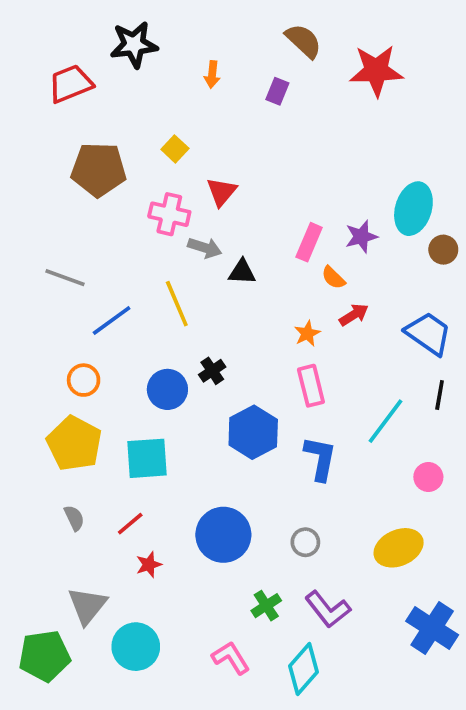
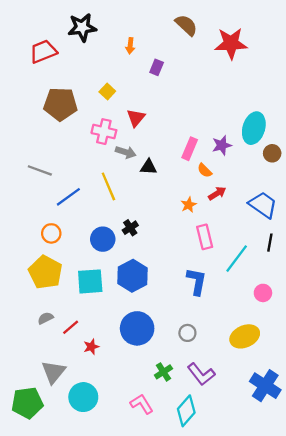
purple rectangle: (277, 91) -> (157, 67), moved
pink rectangle: (311, 386) -> (205, 237), moved
blue hexagon: (253, 432) -> (133, 276), moved
gray semicircle: (74, 518) -> (46, 318), turned -91
red line: (130, 524) -> (71, 327), moved

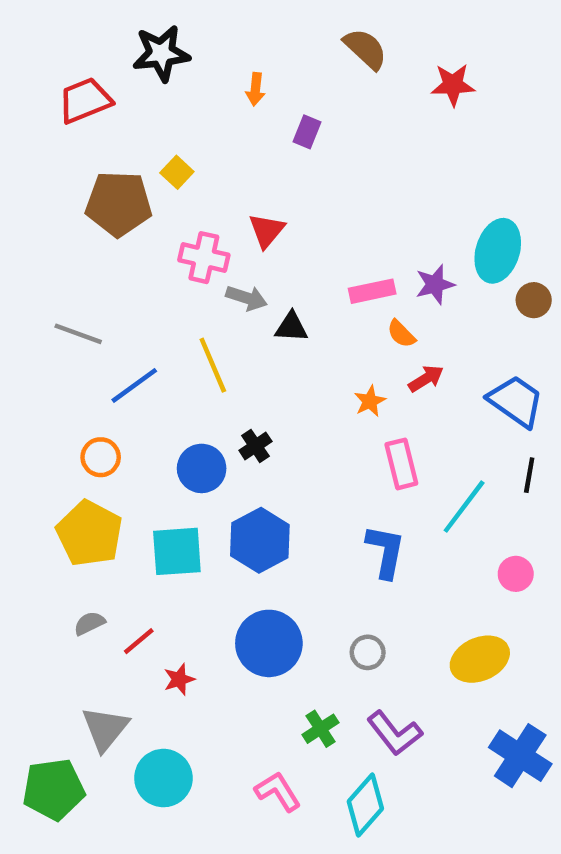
red star: (231, 43) -> (453, 85), size x0.7
yellow square: (107, 91) -> (177, 172), moved
pink rectangle: (190, 149) -> (372, 291), turned 55

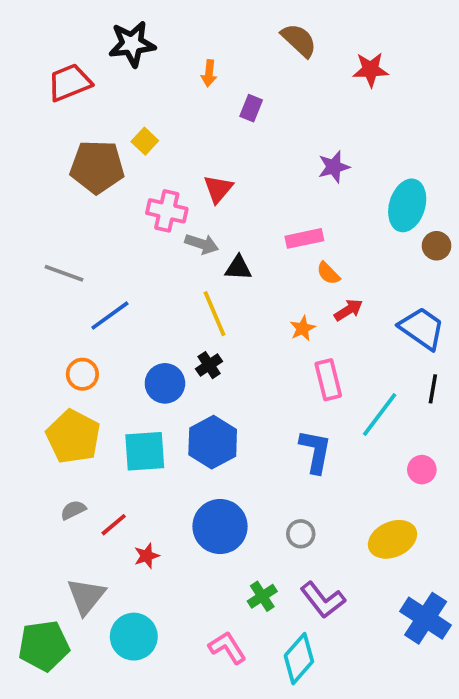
purple star: (435, 284) -> (334, 167), moved
yellow line: (213, 365) -> (215, 314), moved

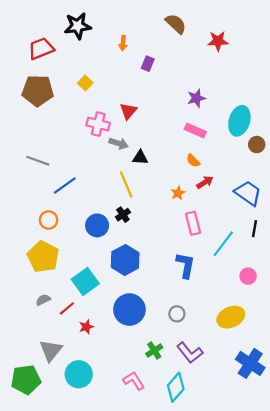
brown pentagon: (97, 167) -> (38, 91), moved
pink rectangle: (304, 238) -> (195, 131), moved, turned 36
cyan square: (145, 451) -> (85, 281), moved, turned -32

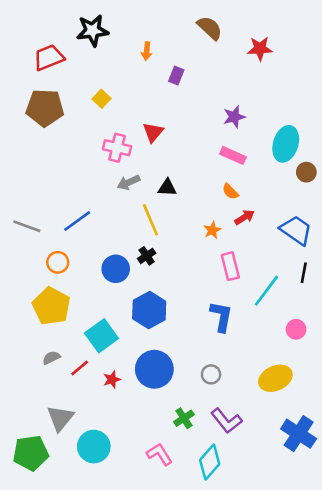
gray arrow: (119, 143) -> (129, 182), moved, turned 138
gray line: (38, 161) -> (27, 226), moved
red star: (86, 327) -> (112, 380), moved

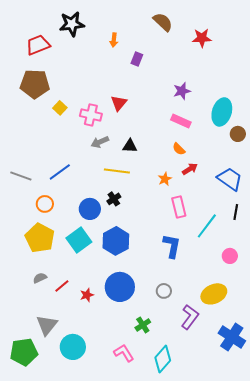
yellow square: (102, 99) -> (60, 108), moved
yellow line: (150, 220) -> (117, 171), turned -60
cyan square: (102, 336) -> (79, 240), moved
purple L-shape: (226, 421) -> (190, 317), moved, turned -105

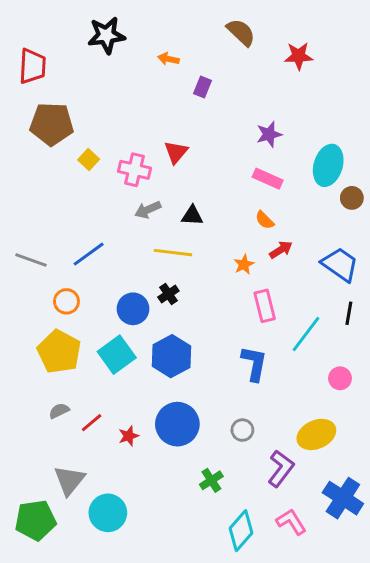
orange arrow: (114, 40) -> (168, 59), turned 96
red trapezoid: (38, 45) -> (32, 66), moved, turned 115
pink L-shape: (124, 353) -> (291, 522), moved

